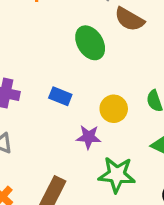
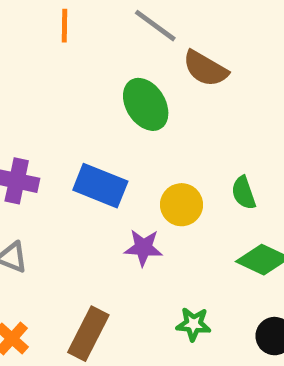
blue rectangle: (60, 96) -> (100, 186), size x1.5
green star: (117, 175) -> (193, 324), moved, size x0.6

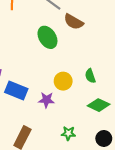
blue rectangle: (100, 186) -> (16, 91), moved

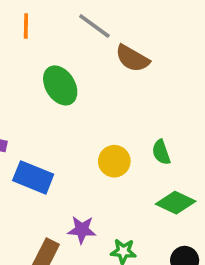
green ellipse: (47, 37) -> (60, 85), moved
purple star: (46, 100) -> (82, 230), moved

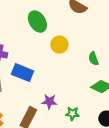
yellow circle: (114, 161) -> (59, 45), moved

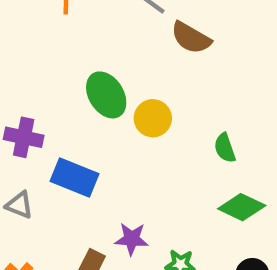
green ellipse: (37, 22) -> (106, 95), moved

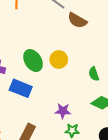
green ellipse: (106, 95) -> (33, 61), moved
purple star: (132, 239) -> (63, 111), moved

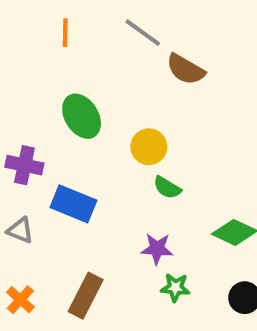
green ellipse: (33, 61) -> (82, 116), moved
green semicircle: (94, 74) -> (167, 188), moved, turned -40

